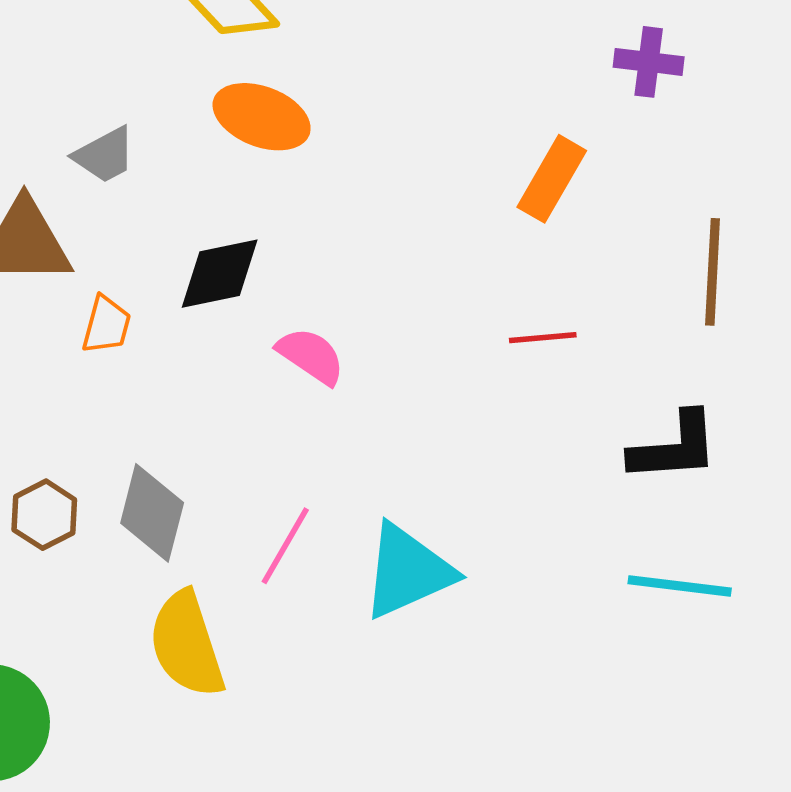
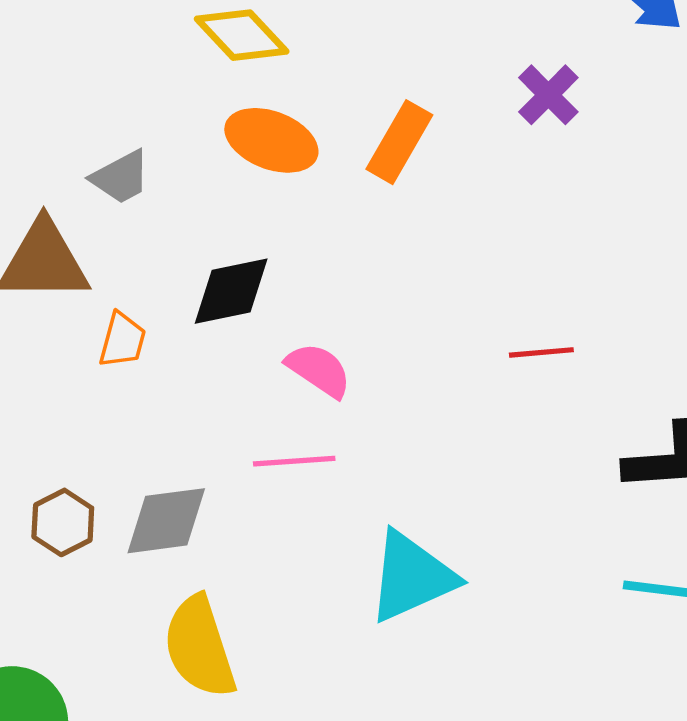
purple cross: (649, 62) -> (548, 95), moved, turned 38
orange rectangle: (552, 179) -> (399, 142), moved
gray diamond: (152, 513) -> (166, 521), turned 68
pink line: (285, 546) -> (294, 461), moved, turned 56

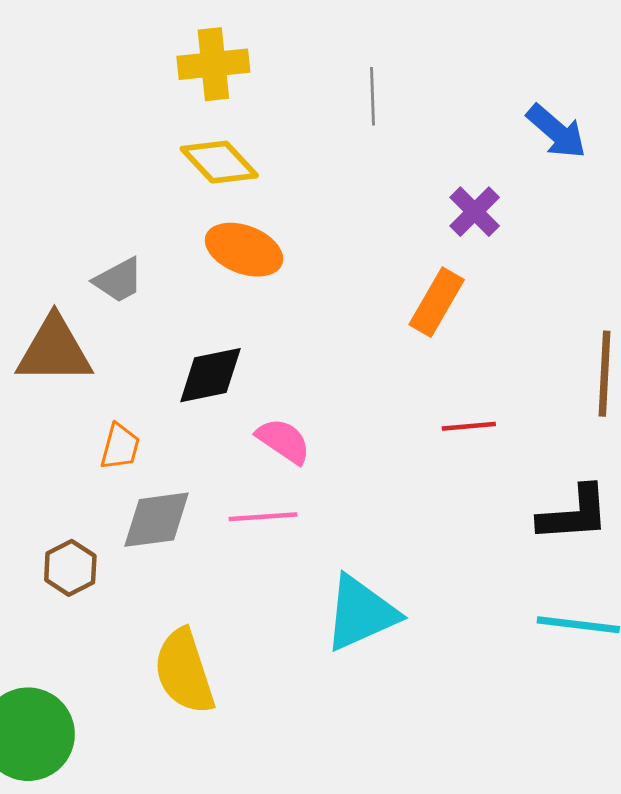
orange rectangle: (399, 142) -> (437, 302), moved
orange trapezoid: (122, 340) -> (120, 447), moved
gray diamond: (166, 521) -> (156, 520), moved

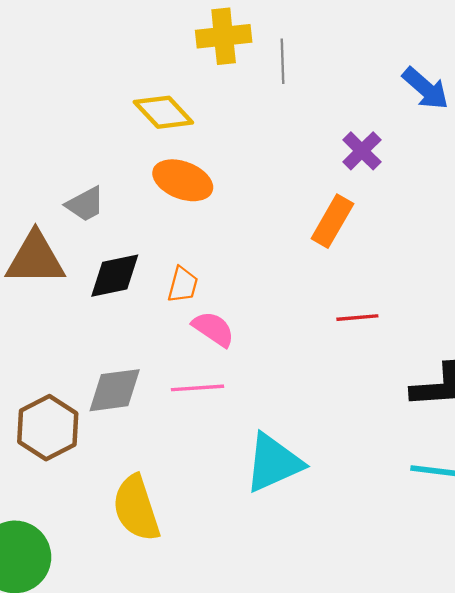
yellow cross: (213, 64) -> (224, 36), moved
black diamond: (210, 375) -> (115, 276), moved
orange trapezoid: (120, 447) -> (183, 285), moved
brown hexagon: (70, 568) -> (48, 428), size x1.5

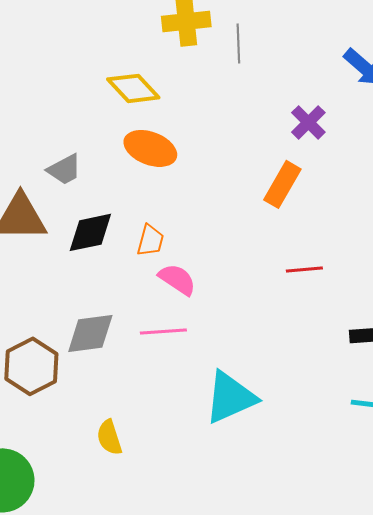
yellow semicircle: (136, 508) -> (109, 437), size x0.6

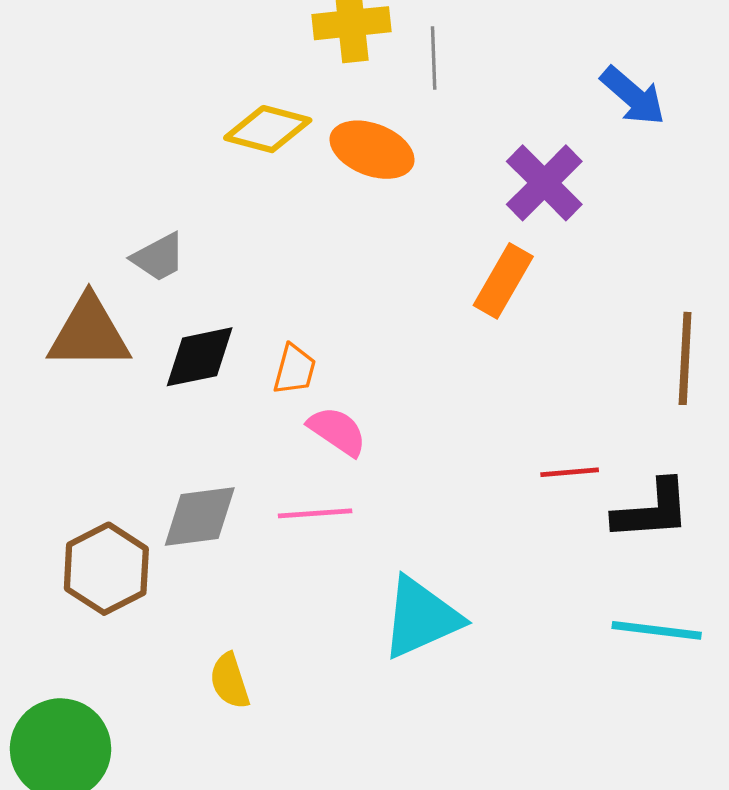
yellow diamond: (133, 88) -> (268, 129), turned -32
purple cross: (308, 122) -> (544, 183), size x1.4
orange ellipse: (150, 148) -> (372, 150), moved
red line: (304, 269) -> (570, 472), moved

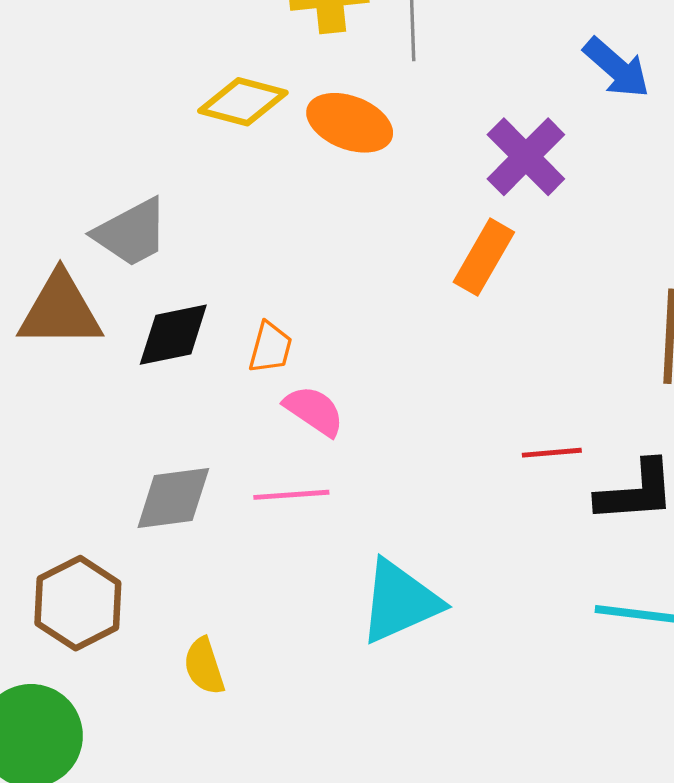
gray trapezoid: (159, 257) -> (131, 233), size x1.4
brown hexagon: (106, 569) -> (78, 603), moved

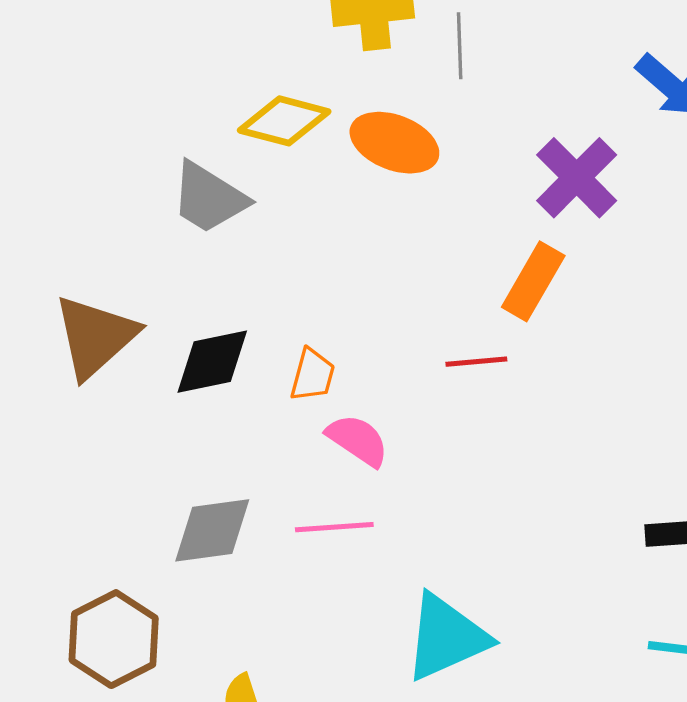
gray trapezoid: (131, 233) -> (209, 198), moved, turned 60
brown triangle: (60, 310) -> (95, 337), turned -42
red line: (552, 453) -> (476, 362), moved

